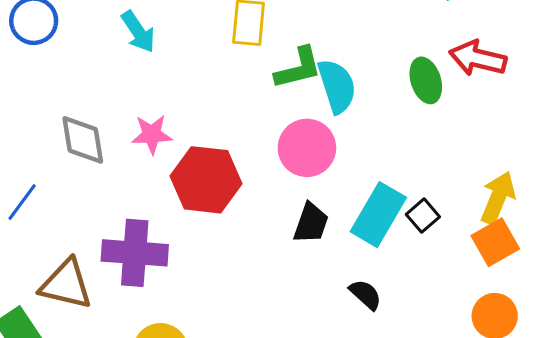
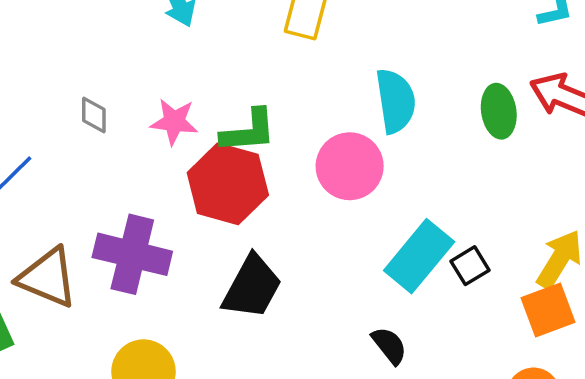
green L-shape: (298, 68) -> (248, 131), moved
gray diamond: (83, 140) -> (94, 115), size x0.6
black trapezoid: (311, 223) -> (252, 287), moved, size x1.4

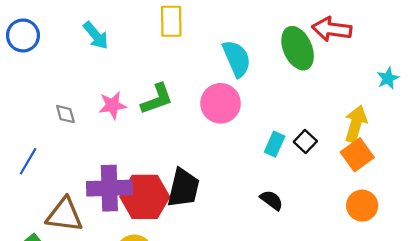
green ellipse: (499, 111) -> (298, 48), size x1.4
red hexagon: (228, 184) -> (145, 197), moved
cyan rectangle: (419, 256) -> (275, 144), size x0.6

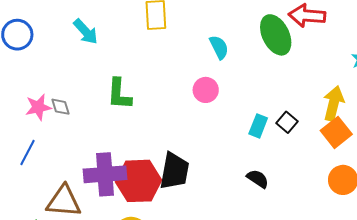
cyan semicircle: (237, 59) -> (219, 47), size x0.7
green L-shape: (157, 99) -> (119, 94), moved, turned 116
pink circle: (221, 103) -> (206, 90), size x0.7
pink star: (113, 105) -> (38, 107), moved

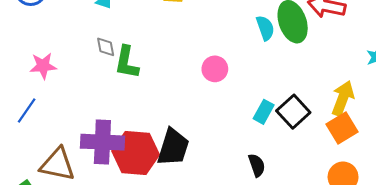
cyan semicircle: (219, 47) -> (265, 28), moved
gray diamond: (60, 107) -> (106, 47), moved
black square: (287, 122) -> (293, 112), size x1.5
black semicircle: (258, 179) -> (257, 165), turned 30

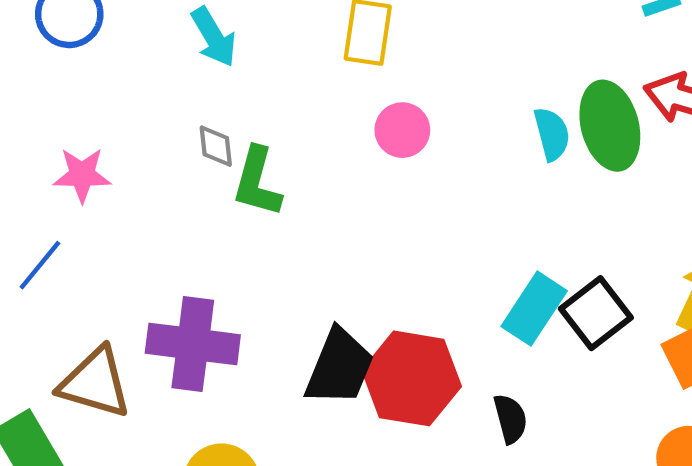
pink circle: (215, 69) -> (402, 130), moved
cyan rectangle: (264, 112) -> (534, 309), size x1.4
red hexagon: (136, 153) -> (412, 378), moved

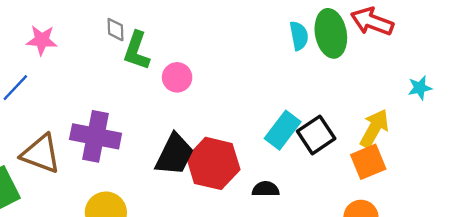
pink circle: (402, 130) -> (177, 77), moved
black semicircle: (510, 419) -> (266, 189), turned -80

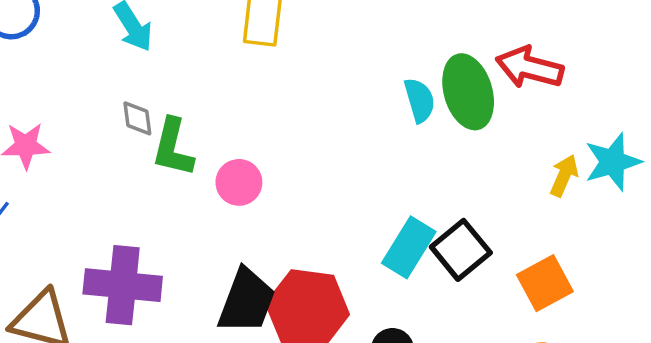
cyan star: (420, 88) -> (613, 162), size x1.5
yellow arrow: (374, 128) -> (564, 176), moved, size x0.7

